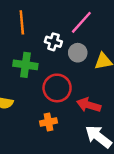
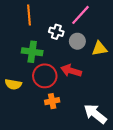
red circle: (57, 88) -> (45, 76), moved
red arrow: (89, 105) -> (71, 71), moved

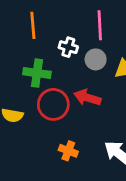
pink line: (81, 15) -> (100, 25), turned -45
orange cross: (52, 101) -> (68, 151), moved, turned 32

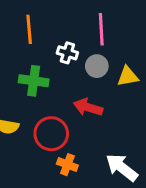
red circle: (53, 104) -> (51, 134), moved

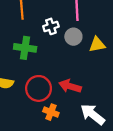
white cross: (67, 53) -> (51, 26), turned -35
red arrow: (88, 107) -> (70, 86), moved

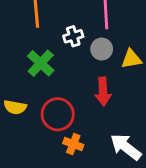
green cross: (25, 48) -> (41, 63), turned 35
red arrow: (70, 86) -> (103, 92), moved, turned -110

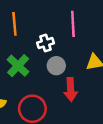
gray circle: (102, 49) -> (56, 66), moved

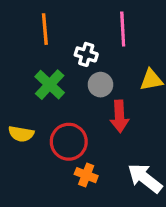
white cross: (46, 43) -> (86, 54), turned 35

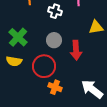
green cross: (50, 85) -> (18, 37), moved
gray circle: (100, 85) -> (54, 40), moved

